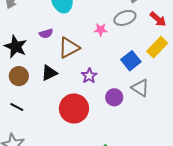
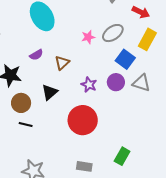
gray ellipse: (125, 18) -> (113, 33), moved
brown triangle: (69, 48) -> (62, 63), size x0.7
purple circle: (114, 97) -> (116, 82), moved
black line: (17, 107) -> (26, 124), moved

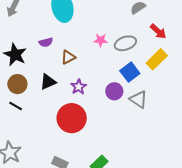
purple star: (89, 85) -> (79, 87), moved

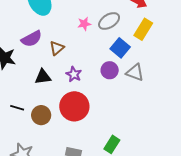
purple semicircle: (46, 42) -> (32, 39), size x1.5
black triangle: (48, 82) -> (43, 77), turned 30
brown circle: (17, 84) -> (41, 115), moved

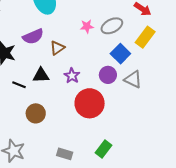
red circle: (74, 106) -> (90, 103), moved
black line: (17, 108) -> (19, 85), moved

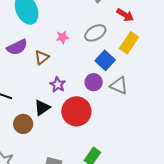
pink star: (87, 26) -> (62, 37), moved
black triangle: (41, 75) -> (42, 108), moved, turned -30

